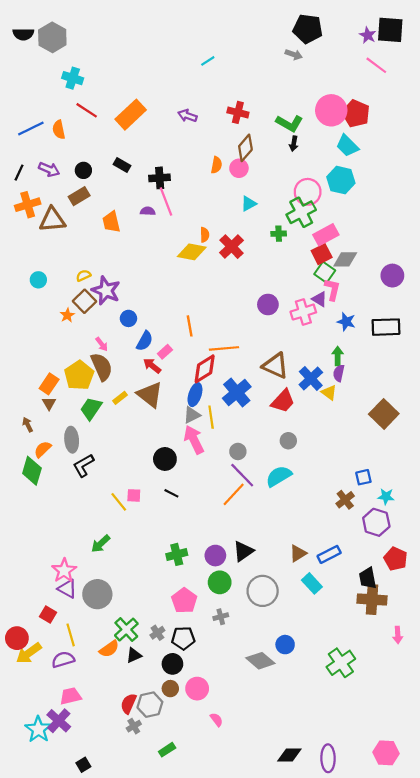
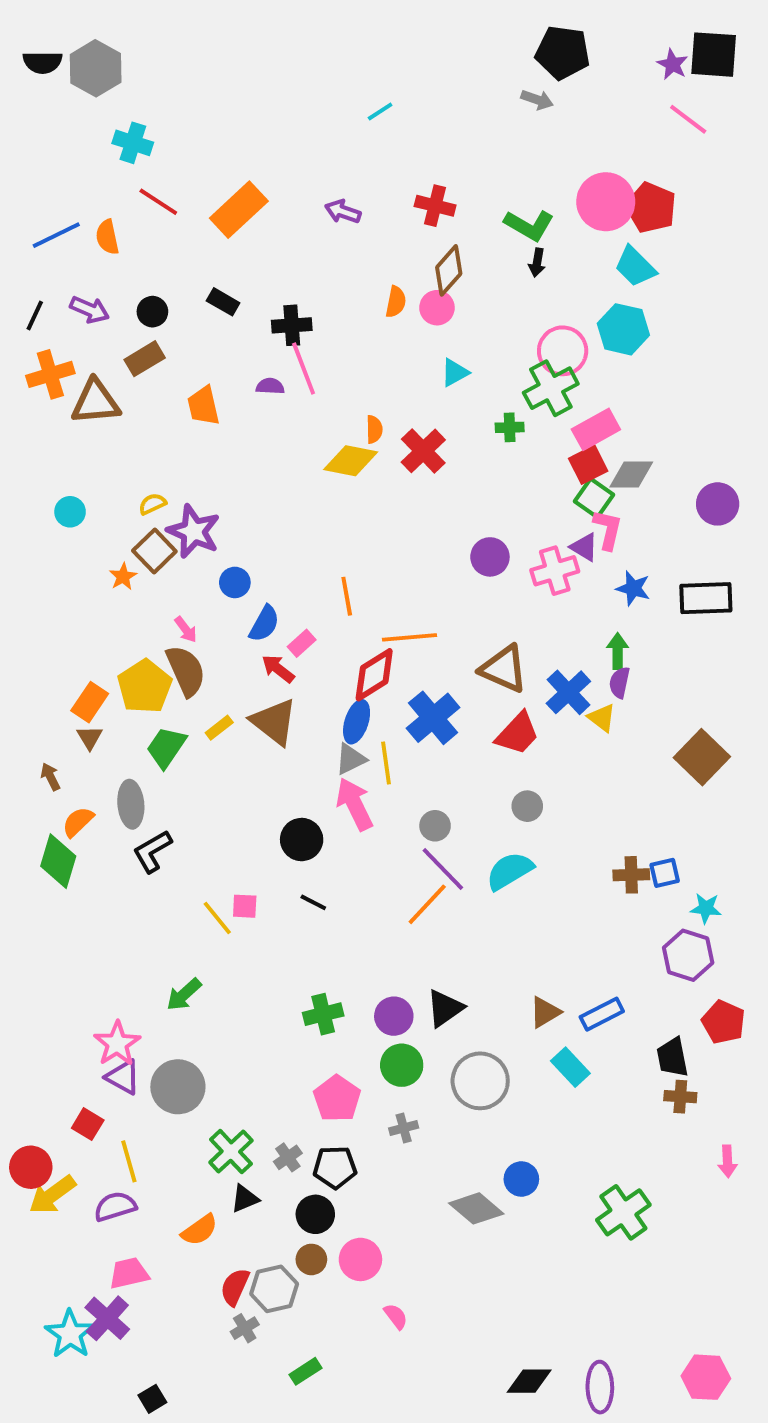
brown cross: (345, 500) -> (631, 875), moved, turned 36
brown cross: (372, 600) -> (680, 1097), size x0.6
orange semicircle: (109, 649) -> (200, 1230), moved

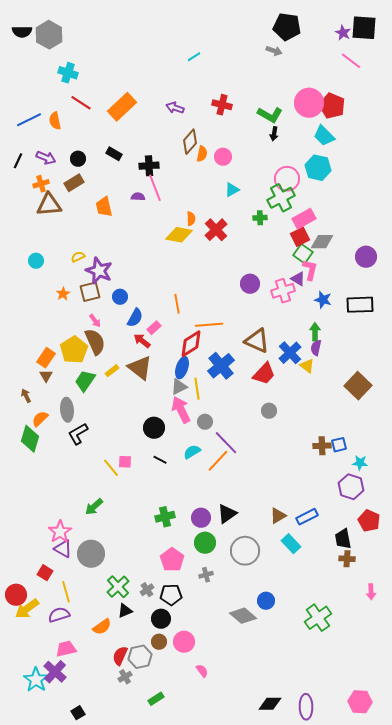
brown diamond: (449, 270) -> (190, 142), moved
orange cross: (50, 374) -> (41, 184), moved, size x0.7
brown square: (154, 551) -> (90, 292), moved, turned 30
gray circle: (435, 826) -> (205, 422), moved
cyan semicircle: (510, 871) -> (192, 452), moved, size x0.7

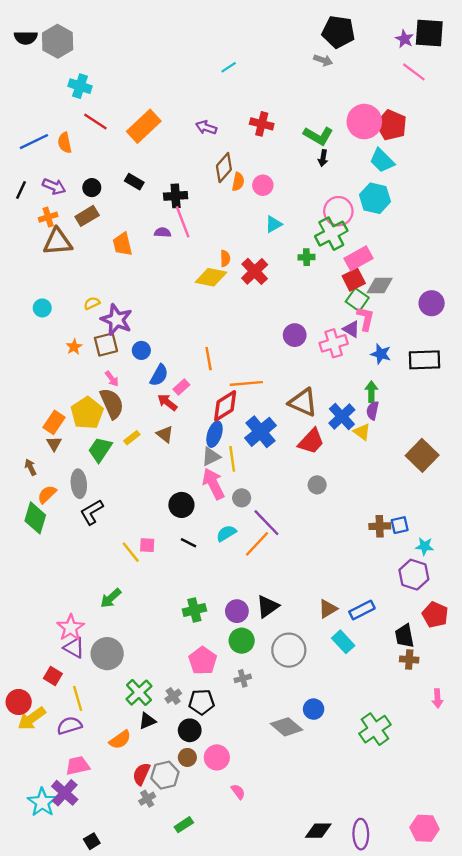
brown triangle: (140, 368) -> (165, 434), size x0.6

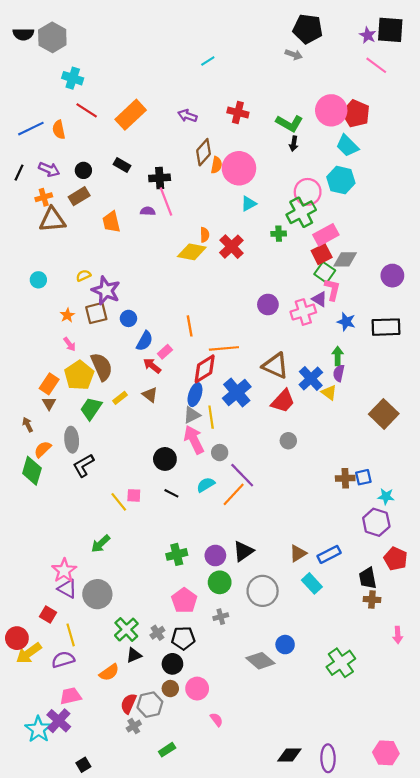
pink circle: (263, 185) -> (239, 168), size x1.8
pink arrow: (112, 379) -> (69, 344), moved

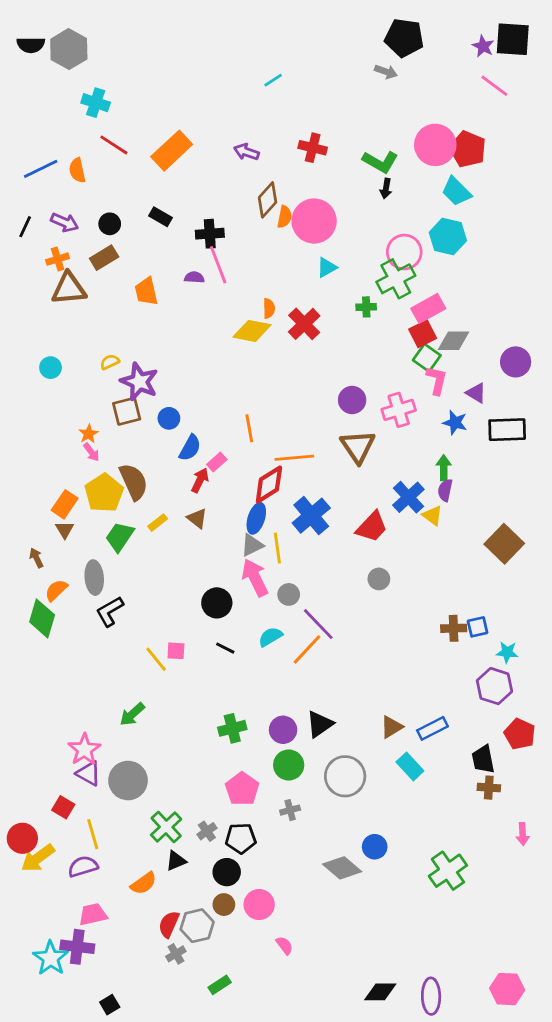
purple triangle: (319, 299) -> (476, 393), moved
orange star: (67, 315) -> (89, 434), moved
red arrow: (152, 366) -> (200, 480), turned 78
brown triangle: (275, 366) -> (358, 446), moved, turned 32
purple cross: (59, 721) -> (77, 947), turned -35

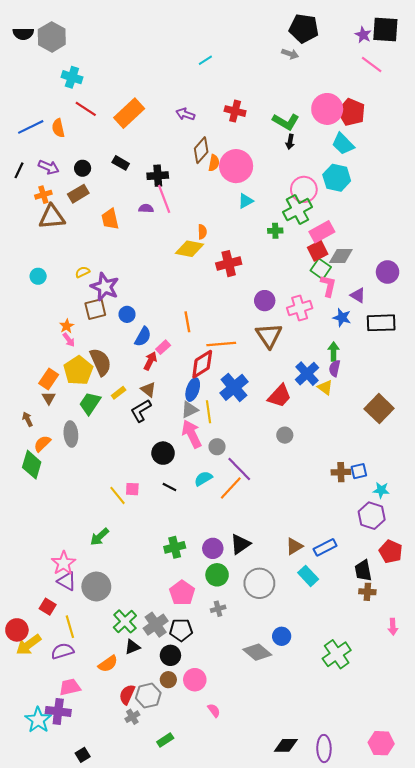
red cross: (304, 324) -> (229, 264), moved, turned 30
black L-shape: (110, 611) -> (141, 411), moved
gray cross: (207, 831) -> (156, 625), size x1.6

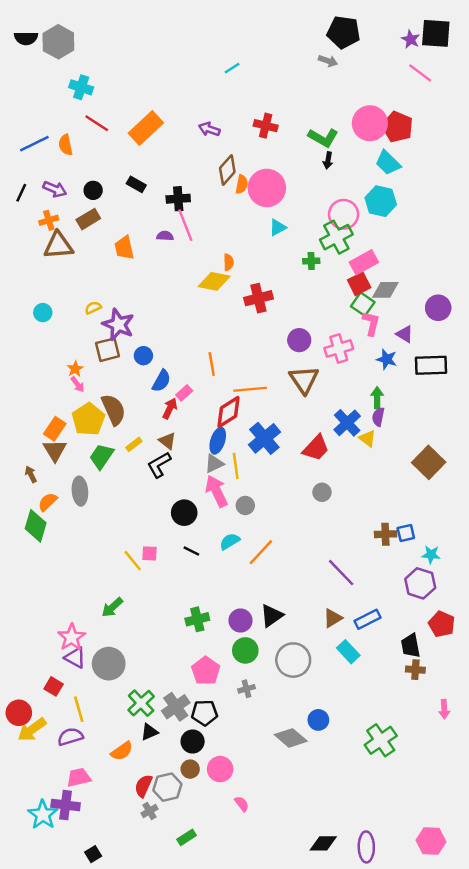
brown triangle: (49, 398) -> (55, 450), size x1.5
purple line: (239, 469) -> (341, 573), moved

